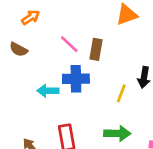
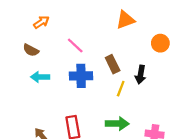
brown rectangle: (96, 49) -> (113, 64), moved, turned -36
cyan arrow: (48, 91) -> (40, 77), moved

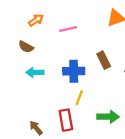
pink line: (75, 45) -> (68, 29), moved, turned -56
yellow line: (121, 89) -> (79, 98), moved

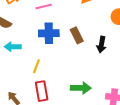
blue cross: (74, 71) -> (49, 33), moved
yellow line: (79, 98) -> (36, 66), moved

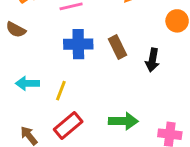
cyan arrow: (13, 47) -> (27, 83), moved
red rectangle: (42, 91) -> (68, 125), turned 60

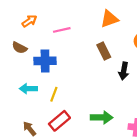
blue cross: (78, 44) -> (45, 61), moved
brown rectangle: (118, 47) -> (104, 51), moved

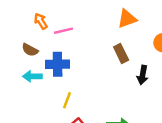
orange arrow: (29, 21) -> (41, 21), turned -88
pink line: (62, 30) -> (64, 31), moved
cyan arrow: (28, 89) -> (32, 76), moved

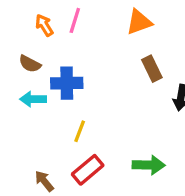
orange triangle: (127, 19) -> (139, 22), moved
pink line: (64, 31) -> (75, 20), moved, turned -60

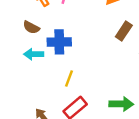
brown rectangle: (152, 69) -> (124, 31), turned 60

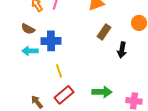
yellow line: (69, 78) -> (59, 71), turned -40

